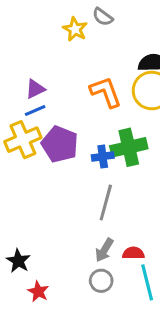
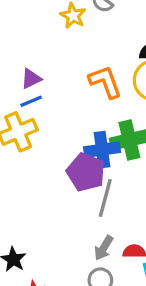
purple pentagon: (60, 144) -> (86, 172), moved
blue cross: (103, 156) -> (102, 150), size x1.5

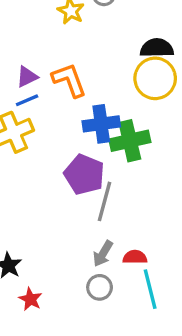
orange L-shape: (105, 82) -> (69, 80), moved
blue cross: (102, 150) -> (101, 124), moved

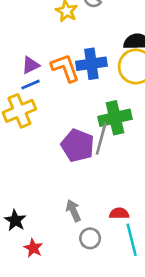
blue cross: (101, 124) -> (91, 64), moved
gray line: (105, 201) -> (101, 139), moved
gray arrow: (103, 254) -> (73, 211), moved, turned 125

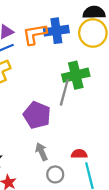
orange L-shape: (65, 68) -> (35, 34), turned -80
purple pentagon: (78, 145) -> (37, 115), moved

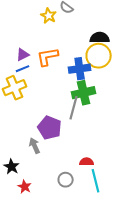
blue cross: (56, 31) -> (80, 69), moved
gray arrow: (42, 152) -> (35, 146), moved

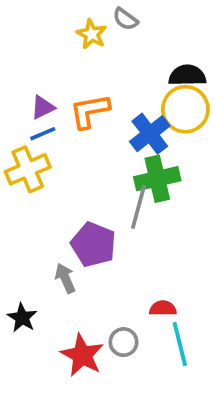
blue cross: (80, 69) -> (150, 134), turned -30
red star: (25, 187) -> (82, 355), moved, size x1.6

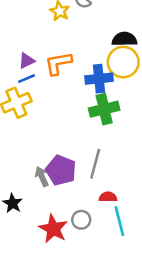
blue cross: (150, 134) -> (99, 79), turned 32
gray line: (138, 207) -> (95, 164), moved
purple pentagon: (93, 244) -> (61, 170), moved

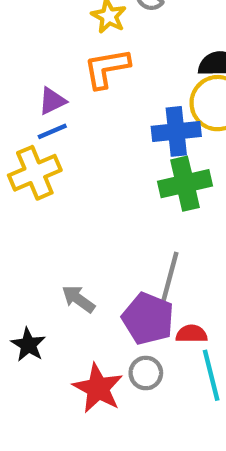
orange L-shape: (58, 63) -> (107, 68), moved
purple pentagon: (61, 170) -> (148, 319), moved
gray arrow: (42, 177) -> (78, 299), turned -30

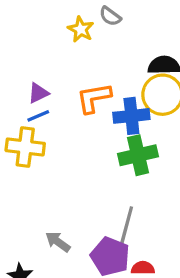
orange L-shape: (107, 68) -> (94, 98), moved
yellow cross: (35, 173) -> (25, 147), turned 30

